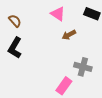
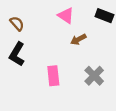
gray cross: (83, 67) -> (94, 76), turned 30
pink rectangle: (64, 86) -> (53, 76), moved, turned -42

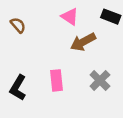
brown arrow: (78, 39) -> (83, 42), size x1.5
black L-shape: (17, 54) -> (18, 88), moved

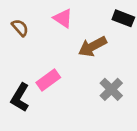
pink triangle: (70, 17) -> (63, 18), moved
pink rectangle: (57, 80) -> (48, 80), moved, turned 60

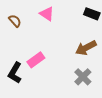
brown arrow: (92, 46) -> (86, 48), moved
gray cross: (111, 89) -> (83, 77), moved

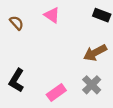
pink rectangle: (36, 60) -> (56, 92), moved

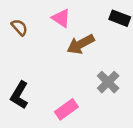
brown arrow: (95, 53) -> (81, 44), moved
gray cross: (92, 85) -> (108, 82), moved

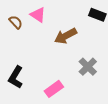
pink triangle: (61, 18) -> (38, 15), moved

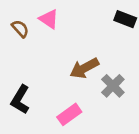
brown arrow: (66, 36) -> (84, 68), moved

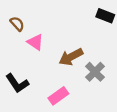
pink triangle: (49, 19) -> (35, 42), moved
black L-shape: (20, 99) -> (17, 83), turned -65

